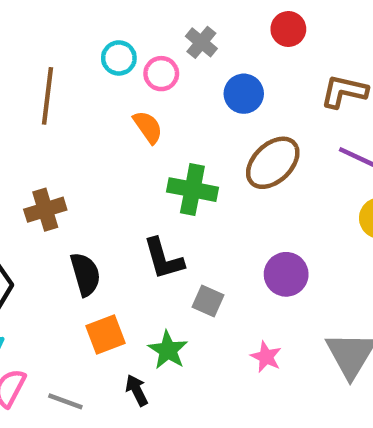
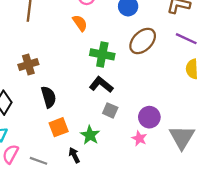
black L-shape: (163, 259) -> (101, 85), moved, turned 145
purple circle: (286, 274) -> (149, 117), moved

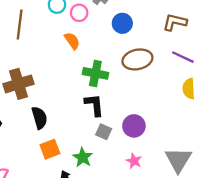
brown ellipse: (143, 41) -> (137, 59), turned 32
brown cross: (28, 65) -> (18, 84), size x1.4
black L-shape: (101, 85) -> (94, 105), turned 45
purple circle: (149, 117) -> (134, 126), moved

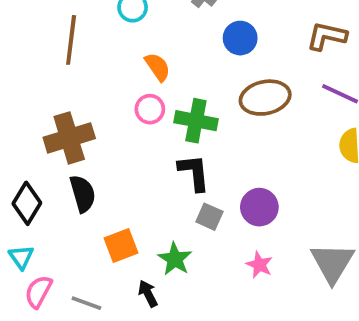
pink circle: (79, 13) -> (150, 109), moved
black semicircle: (39, 118) -> (83, 194), moved

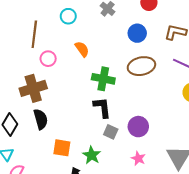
blue circle: (240, 38) -> (137, 33), moved
pink circle: (150, 109) -> (48, 59), moved
orange square: (121, 246) -> (62, 148), turned 30

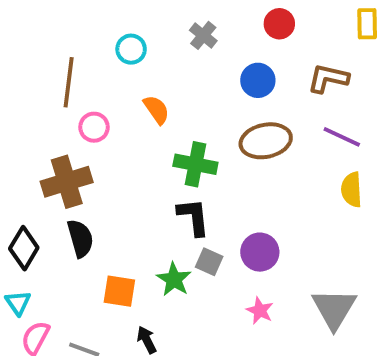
green star: (92, 155) -> (174, 279), moved

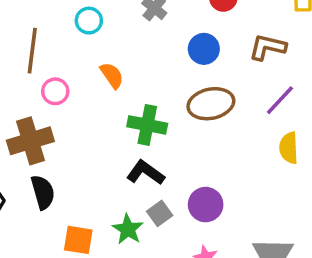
purple line: (342, 137) -> (280, 100), turned -72
black L-shape: (194, 217) -> (145, 173), turned -48
gray square: (209, 262) -> (160, 213), turned 30

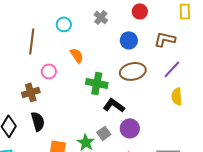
pink circle: (55, 91) -> (49, 71), moved
brown cross: (30, 141) -> (31, 92), size x0.7
black L-shape: (145, 173) -> (114, 105), moved

